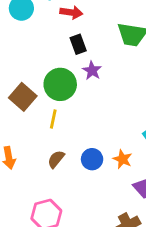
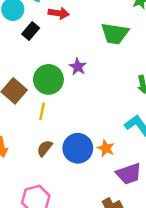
black rectangle: (78, 44) -> (31, 31), moved, turned 60
blue circle: (92, 159) -> (78, 148), size x1.5

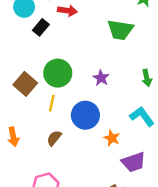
purple star: (78, 67) -> (101, 78), moved
blue circle: (78, 148) -> (85, 115), moved

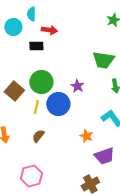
black rectangle: (41, 27) -> (36, 46), moved, turned 48
green trapezoid: (120, 30) -> (103, 60), moved
blue circle: (85, 115) -> (58, 104), moved

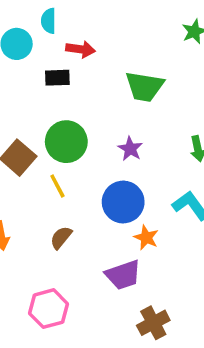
green trapezoid: (103, 60) -> (144, 87), moved
blue circle: (58, 104) -> (123, 202), moved
yellow line: (36, 107) -> (57, 186), turned -40
purple trapezoid: (104, 156) -> (123, 275), moved

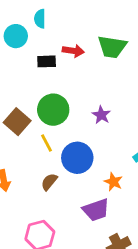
red arrow: (81, 49) -> (73, 51), moved
green trapezoid: (144, 87) -> (112, 47), moved
blue circle: (123, 202) -> (77, 158), moved

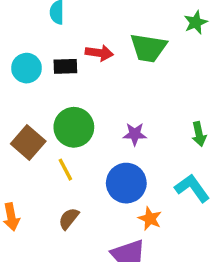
cyan circle: (16, 36) -> (27, 68), moved
purple star: (101, 115) -> (135, 134), turned -30
blue circle: (77, 158) -> (126, 183), moved

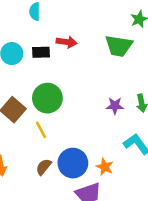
green trapezoid: (148, 48) -> (119, 46), moved
purple star: (135, 134) -> (115, 106), moved
blue circle: (126, 183) -> (73, 163), moved

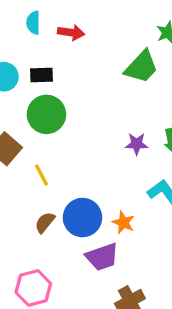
red arrow: (67, 42) -> (71, 32), moved
green trapezoid: (119, 46) -> (141, 67), turned -56
green circle: (47, 98) -> (46, 114), moved

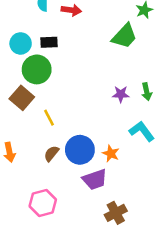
green circle: (46, 114) -> (37, 69), moved

